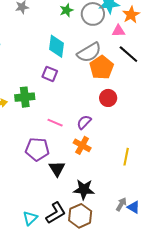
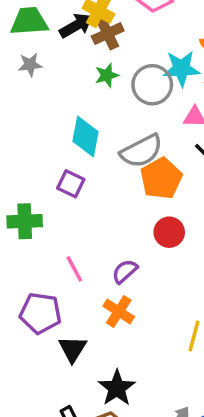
pink line: (55, 123) -> (74, 269), turned 35
black star: (84, 189) -> (117, 388), turned 30

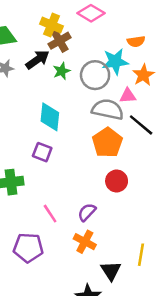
black arrow: (76, 25) -> (37, 60), moved
gray semicircle: (141, 151) -> (108, 109), moved, turned -136
black triangle: (73, 349) -> (111, 271), moved

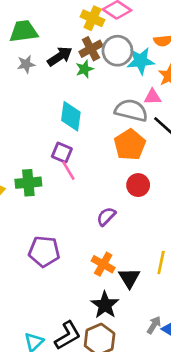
yellow cross: (52, 25) -> (93, 18), moved
brown cross: (60, 41) -> (91, 49), moved
gray circle: (95, 75) -> (117, 51), moved
pink line: (50, 214) -> (68, 170), moved
orange cross: (85, 242) -> (103, 264), moved

